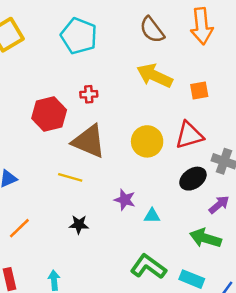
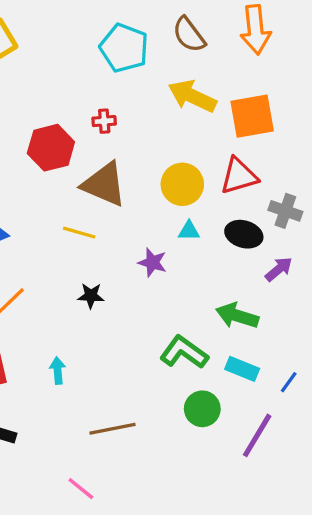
cyan pentagon: (79, 36) -> (124, 48), moved
orange square: (199, 91) -> (252, 116), size x1.8
black ellipse: (193, 179) -> (244, 234), turned 50
cyan triangle: (152, 216) -> (189, 231), moved
green arrow: (205, 238) -> (237, 316), moved

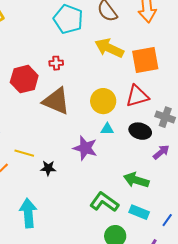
yellow line: (79, 233) -> (24, 153), moved
purple star: (152, 262) -> (85, 148), size x1.4
cyan arrow: (58, 371) -> (28, 213), size x1.8

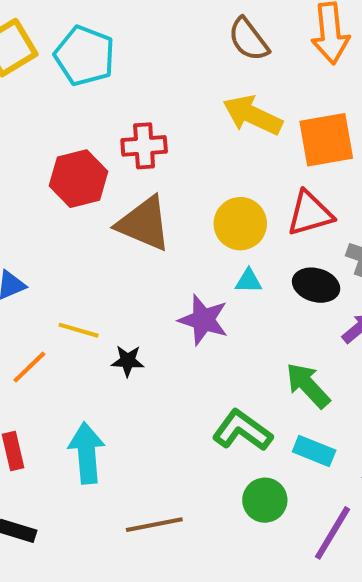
cyan pentagon: (68, 19) -> (85, 56), moved
red cross: (56, 63) -> (144, 146), size x1.5
green arrow: (136, 180) -> (308, 385), turned 30

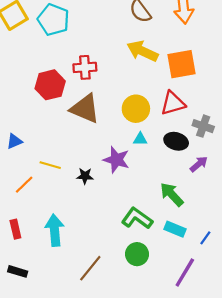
black star: (128, 361) -> (85, 176), moved
green circle: (265, 500) -> (137, 254), moved
brown line: (154, 525) -> (90, 268), turned -40

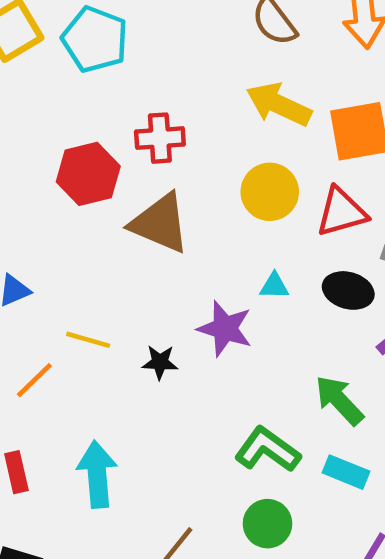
yellow circle: (136, 109) -> (270, 192), moved

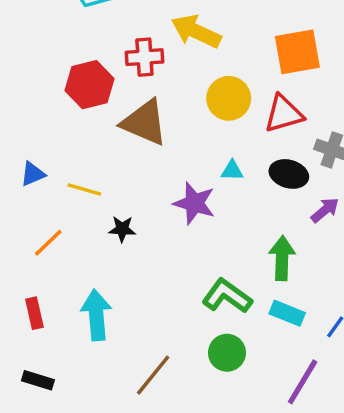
yellow arrow: (279, 104) -> (196, 31), moved
yellow line: (88, 340) -> (84, 189), moved
black star: (160, 362) -> (122, 229), moved
green arrow: (339, 400) -> (282, 258), turned 45

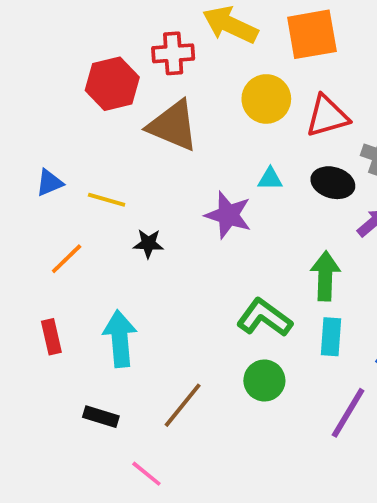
orange square: (297, 52) -> (312, 34), moved
cyan rectangle: (287, 313) -> (331, 337), turned 72
black rectangle: (38, 380) -> (101, 417), moved

